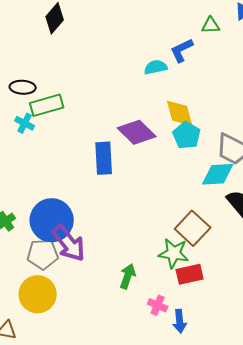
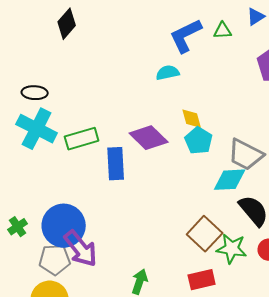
blue L-shape: (182, 50) -> (186, 36), moved, size x1.4
green rectangle: (47, 105) -> (82, 139), moved
yellow diamond: (180, 113) -> (192, 119), size x0.7
cyan cross: (25, 123) -> (37, 129), size x2.0
green star: (174, 253) -> (232, 249), moved

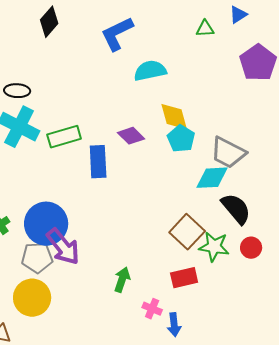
blue L-shape: (186, 36) -> (117, 34), moved
cyan semicircle: (168, 73) -> (150, 71), size x1.4
yellow diamond: (192, 119) -> (174, 117), size x1.4
purple diamond: (149, 138) -> (131, 136), size x0.7

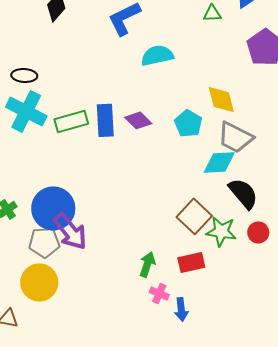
yellow diamond: (174, 117) -> (221, 99), moved
blue rectangle: (98, 162) -> (105, 120), moved
green arrow: (122, 280) -> (147, 264), moved

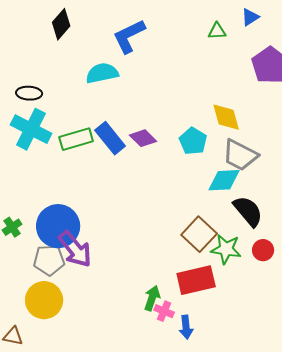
cyan semicircle: (157, 55) -> (102, 73), moved
blue rectangle: (105, 120) -> (110, 138), turned -36
red rectangle: (191, 262) -> (196, 280), size x1.4
green arrow: (147, 264) -> (152, 298), moved

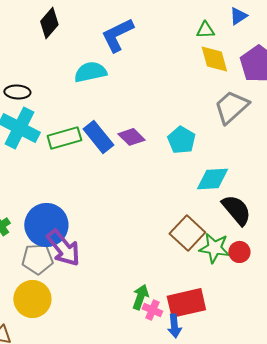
yellow diamond: (226, 117) -> (214, 59), moved
gray trapezoid: (240, 155) -> (231, 107), moved, turned 111
red circle: (263, 250) -> (239, 252), moved
red rectangle: (196, 280) -> (186, 303), moved

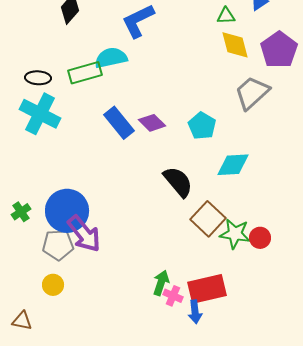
green rectangle: (64, 138) -> (85, 73), moved
black semicircle: (236, 210) -> (178, 182), moved
yellow circle: (32, 299) -> (53, 285), size x0.6

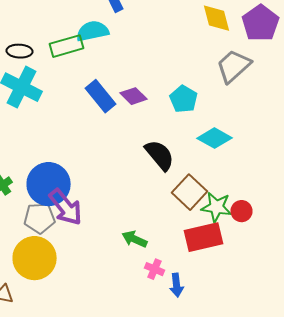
cyan diamond: (233, 165) -> (214, 138), turned 32
green arrow: (161, 283) -> (134, 239), moved, turned -85
yellow circle: (53, 285) -> (34, 258), size x2.0
red rectangle: (207, 289) -> (204, 237), moved

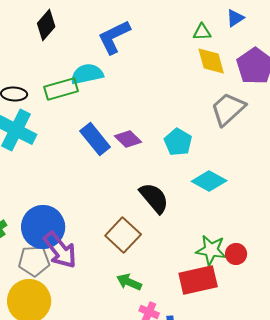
brown square: (190, 192) -> (123, 235), moved

